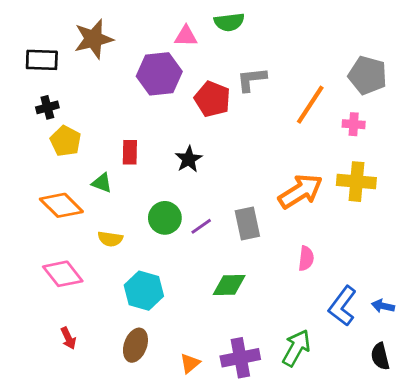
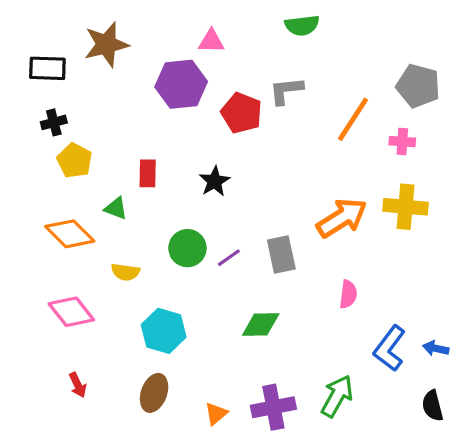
green semicircle: (229, 22) -> (302, 25), moved

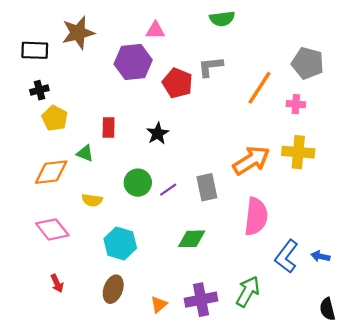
orange diamond: (70, 234) -> (51, 172), turned -52
pink semicircle: (348, 294) -> (256, 217), size x1.8
black semicircle: (433, 406) -> (327, 309), moved

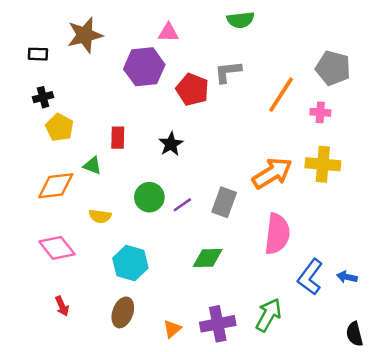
black rectangle: (35, 50) -> (38, 54), size x0.7
gray rectangle: (207, 187) -> (224, 202), turned 32

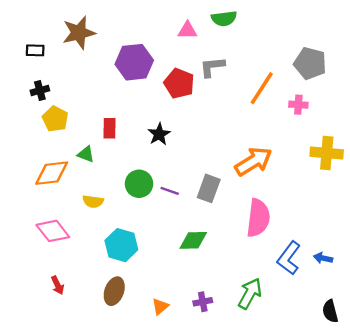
pink triangle: (168, 33) -> (187, 30), moved
yellow cross: (323, 164) -> (327, 153), moved
purple line: (182, 205) -> (170, 191), turned 54
purple cross: (218, 324) -> (203, 302), size x0.6

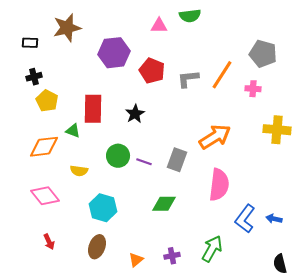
gray L-shape: (212, 67) -> (188, 79), moved
red rectangle: (109, 128) -> (93, 109), size x1.6

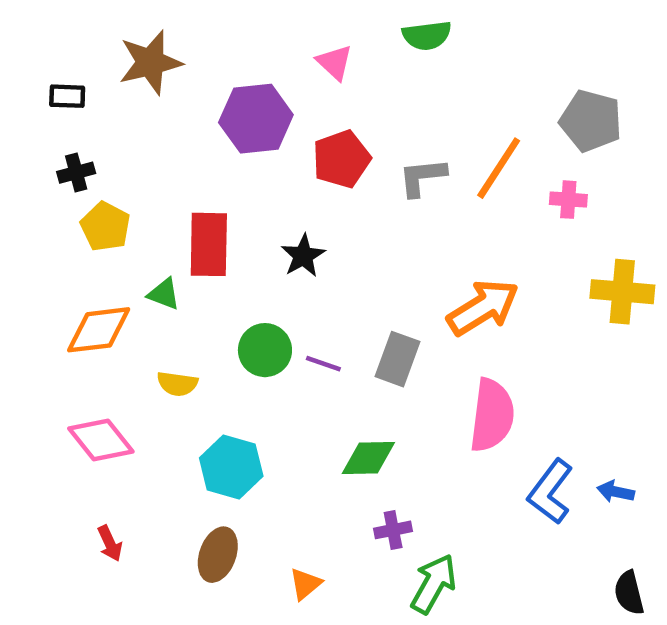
pink triangle: (159, 26) -> (335, 62), moved, turned 42
red pentagon: (152, 71) -> (341, 159), turned 30
green arrow: (212, 249) -> (434, 584), moved
purple cross: (172, 256) -> (393, 530), moved

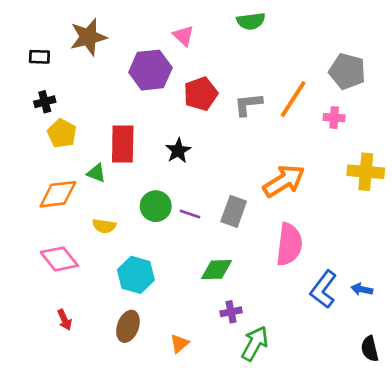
pink triangle: (335, 62) -> (183, 36), moved

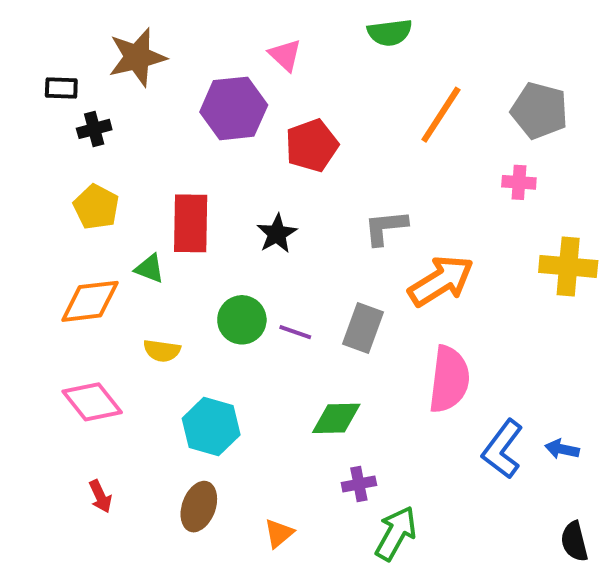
orange line: (293, 99) -> (441, 115), moved
black cross: (45, 102) -> (94, 129), moved
gray L-shape: (248, 104) -> (386, 227), moved

